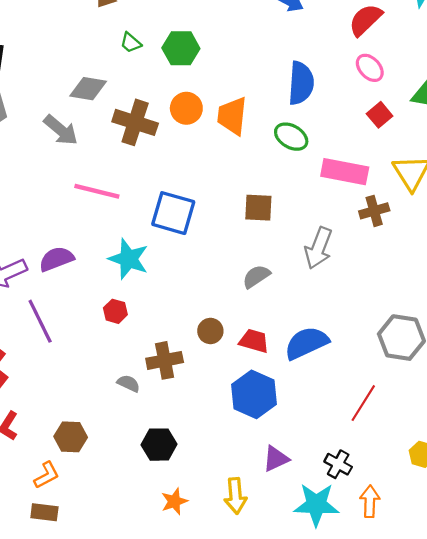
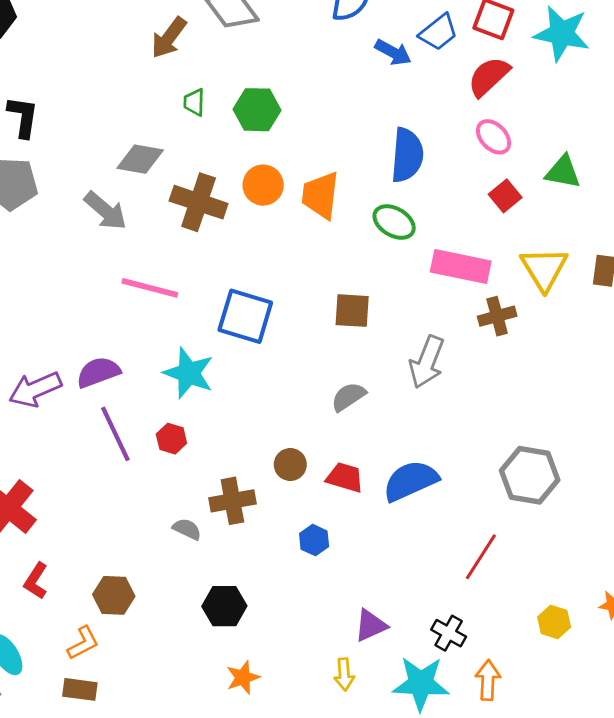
green trapezoid: (131, 43) -> (194, 102), turned 50
purple line: (40, 321) -> (115, 434), moved
blue hexagon: (254, 394) -> (314, 540), moved, size x0.5
yellow arrow: (235, 496) -> (344, 674), moved, size x0.7

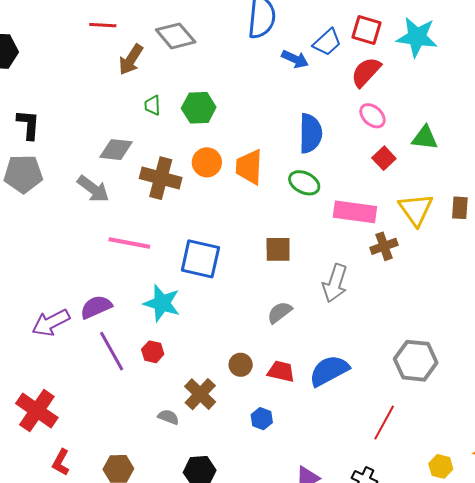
brown cross: (232, 501) -> (200, 394), turned -32

